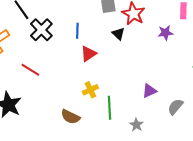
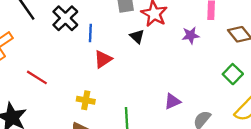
black cross: (41, 30) -> (65, 18), moved
yellow cross: (90, 90) -> (86, 100), moved, turned 35

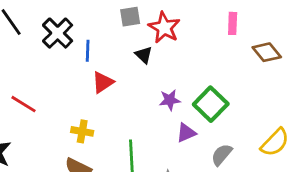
purple star: (191, 35) -> (170, 100), moved
green square: (233, 74) -> (211, 104), moved, size x1.4

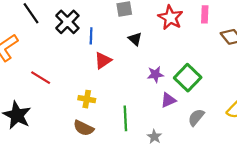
red star: (164, 28) -> (170, 18), moved

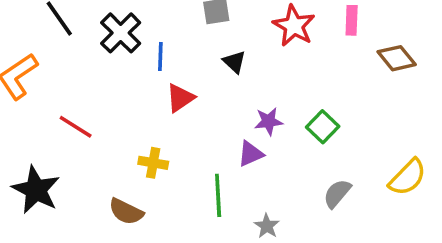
green square: (188, 78) -> (323, 127), size x0.7
purple triangle: (168, 100) -> (251, 154), moved
brown semicircle: (84, 128) -> (126, 212), moved

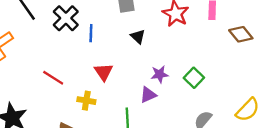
red triangle: (180, 98) -> (104, 72), moved, turned -30
red line: (76, 127) -> (53, 78), moved

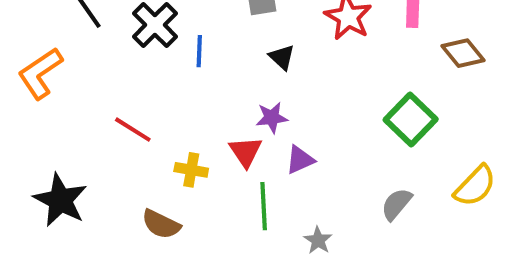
red triangle: (104, 72) -> (246, 152), moved
purple star: (160, 74) -> (272, 118), moved
green square: (194, 78) -> (411, 120), moved, size x1.4

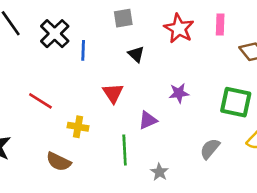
purple star: (272, 118) -> (179, 93), moved
green square: (411, 120) -> (236, 102), moved, turned -32
red triangle: (246, 152) -> (113, 93), moved

